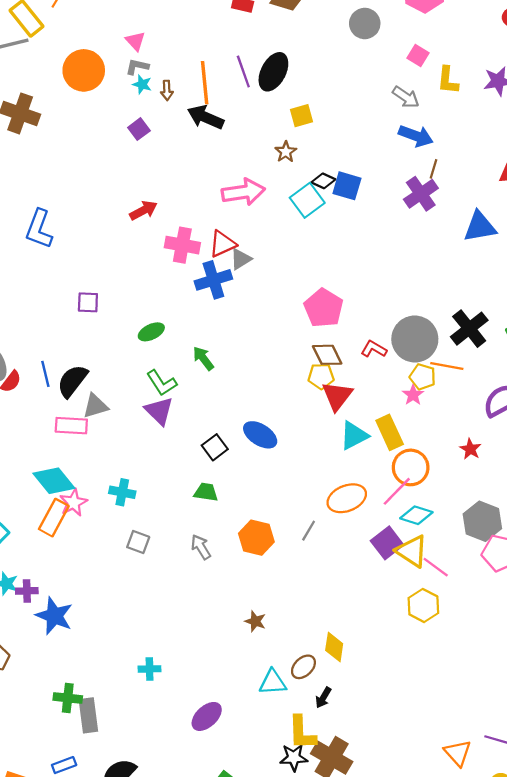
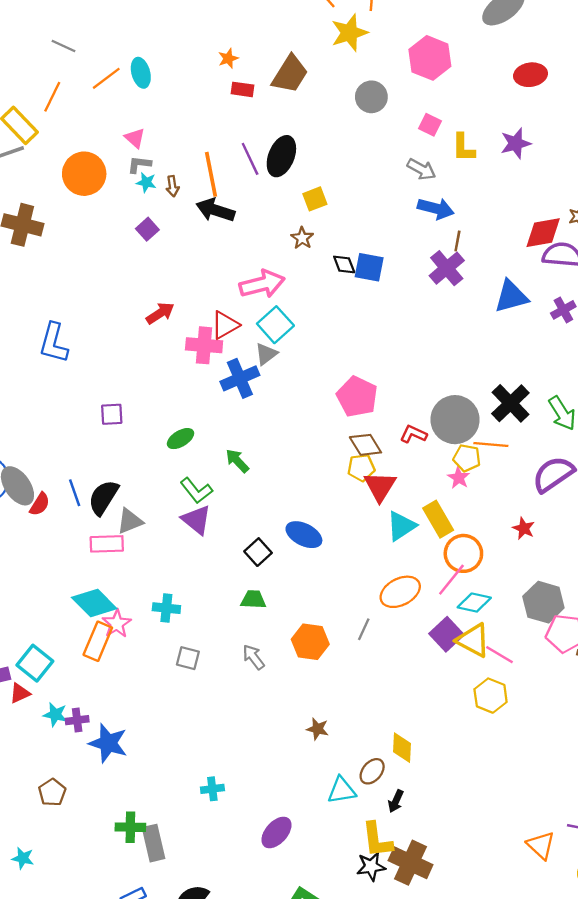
black diamond: (323, 181) -> (344, 264), turned 50
cyan square: (307, 200) -> (275, 325), moved
red triangle: (222, 244) -> (225, 325), moved

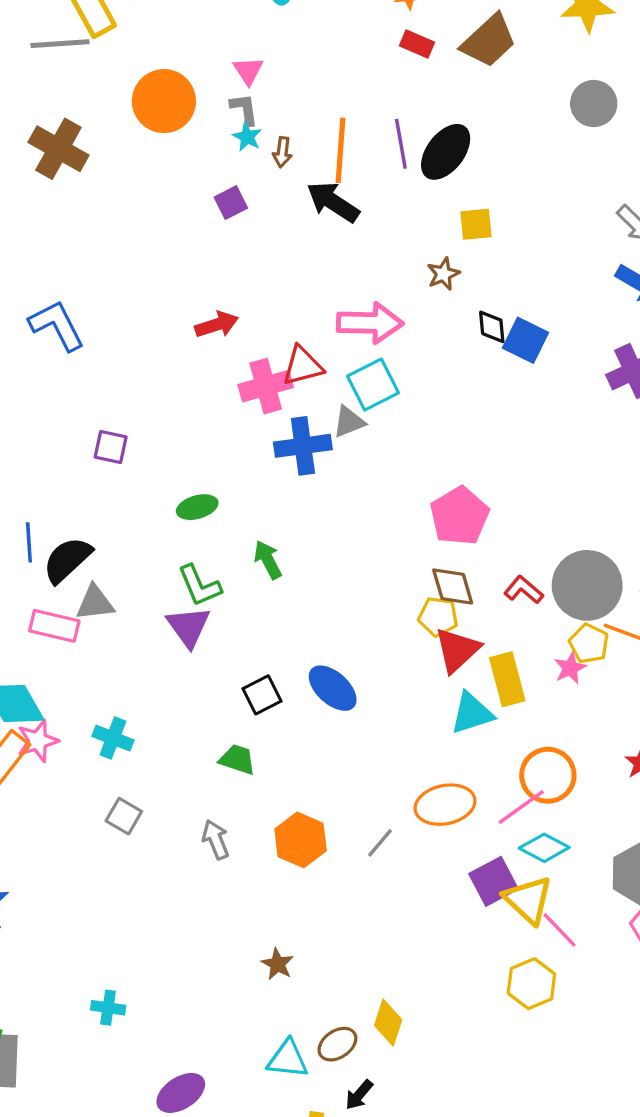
gray L-shape: (139, 164) -> (244, 109), turned 60
blue L-shape: (54, 343) -> (57, 325), turned 123
pink cross: (204, 345) -> (266, 386), turned -36
yellow rectangle: (438, 519) -> (507, 679), moved

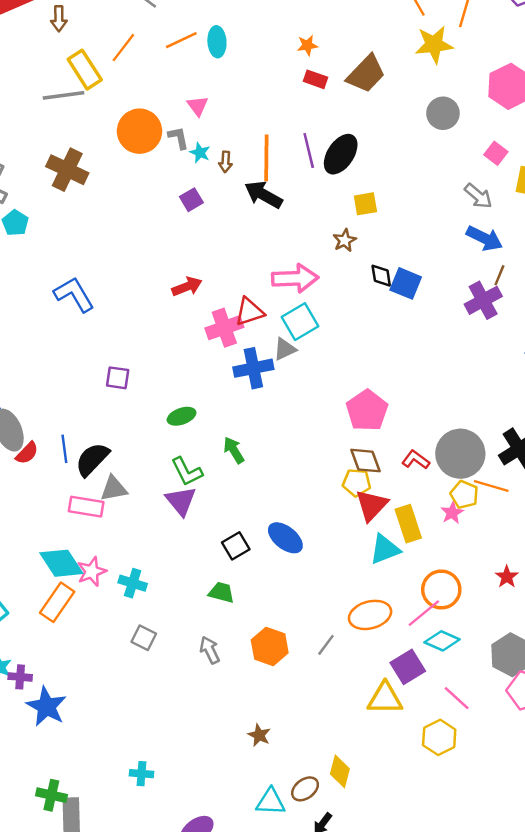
gray L-shape: (244, 109) -> (178, 138), moved
pink star: (38, 741) -> (92, 572), moved
yellow triangle: (528, 900) -> (385, 698), moved, turned -39

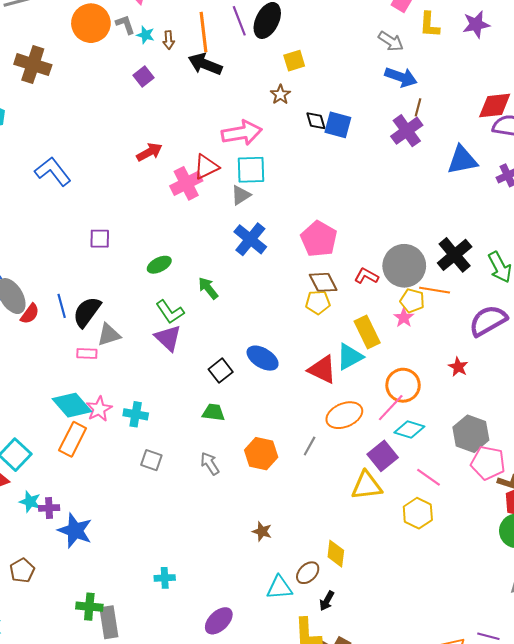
cyan square: (300, 322) -> (251, 170), turned 36
blue cross: (253, 368) -> (250, 239), moved, turned -32
red triangle: (372, 505) -> (322, 370), moved, turned -40
pink rectangle: (86, 507) -> (87, 353), size x0.7

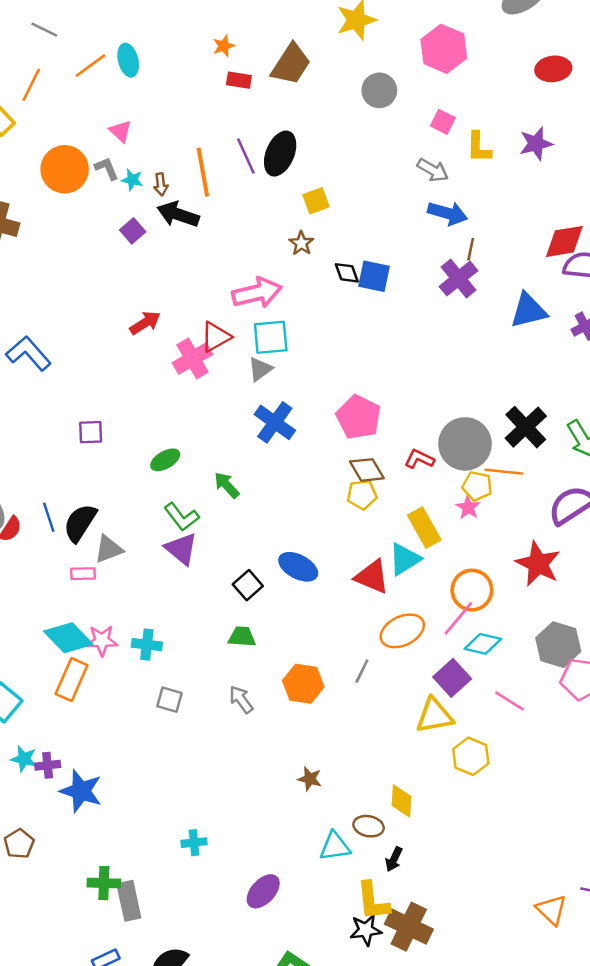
black arrow: (205, 64) -> (178, 214), moved
red star: (458, 367) -> (538, 564), size x1.8
pink star: (99, 409) -> (102, 641), turned 30
yellow hexagon: (418, 513) -> (471, 756), moved
brown ellipse: (308, 573) -> (369, 826), turned 60

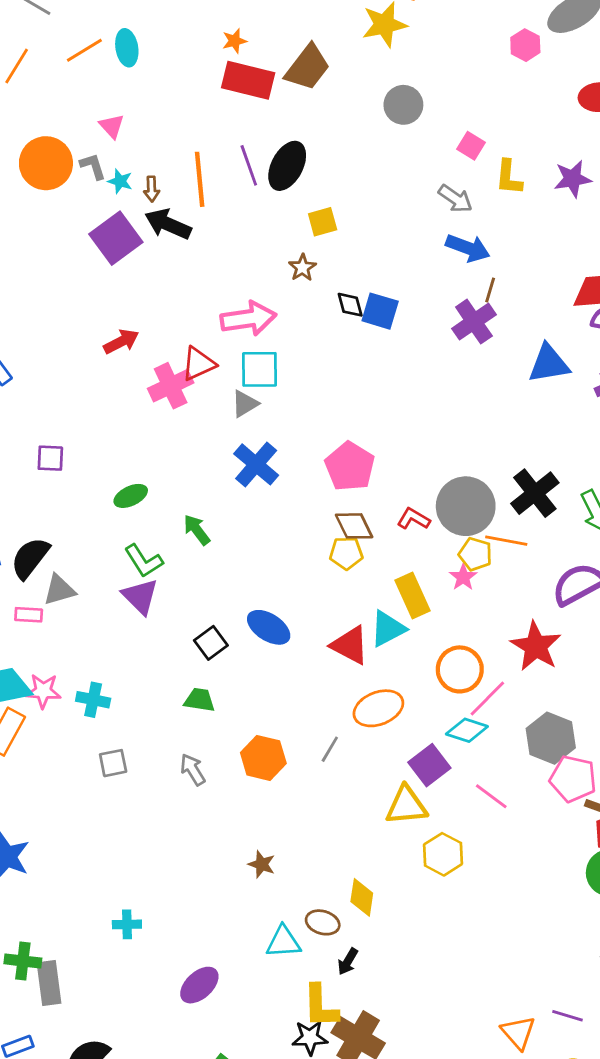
pink hexagon: (444, 49) -> (525, 45), moved, size x0.6
red rectangle: (239, 80) -> (248, 80), size x1.8
purple square: (133, 231) -> (116, 238), size x1.8
pink line: (458, 618) -> (487, 699), moved
gray square: (170, 700) -> (113, 763), turned -32

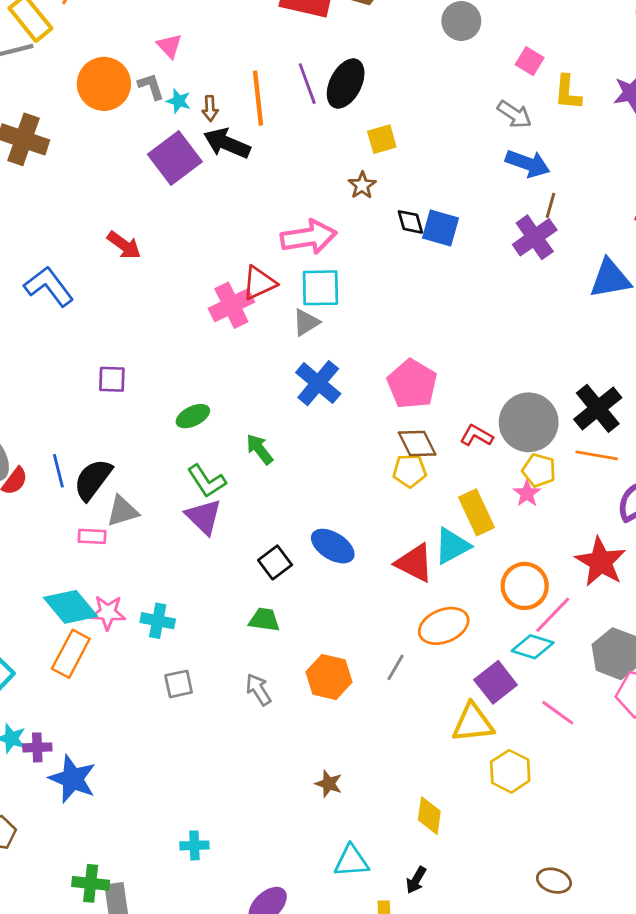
red arrow: (121, 342) -> (124, 245), moved, turned 64
orange line: (506, 541) -> (597, 455), moved
brown ellipse: (323, 922) -> (554, 881), moved

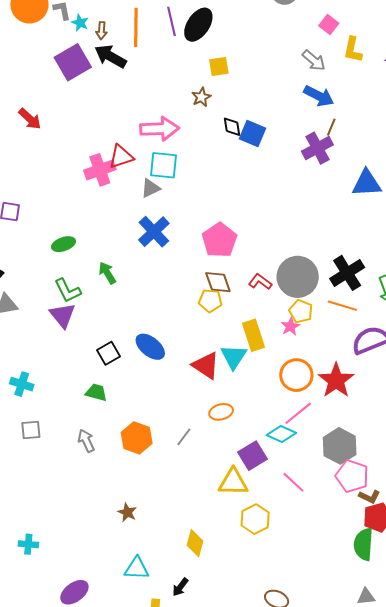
cyan triangle: (452, 546) -> (234, 357), turned -36
orange circle: (525, 586) -> (296, 375), moved
orange ellipse: (444, 626) -> (221, 412), size x0.7

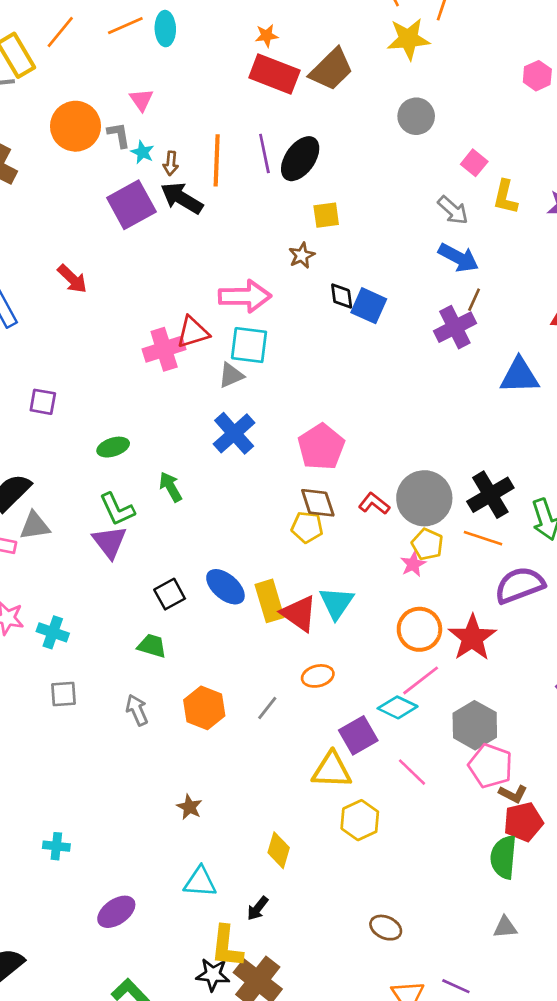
yellow rectangle: (254, 335) -> (270, 601), moved

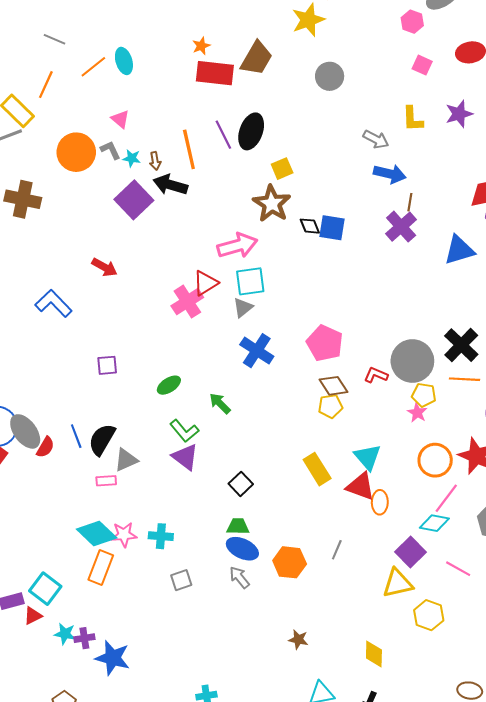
pink square: (474, 163) -> (422, 65), moved
brown star: (302, 255) -> (272, 204), size x1.8
blue ellipse: (225, 587) -> (242, 549), moved
red triangle: (299, 614) -> (361, 486), moved
orange ellipse: (318, 676) -> (380, 502), moved, turned -60

